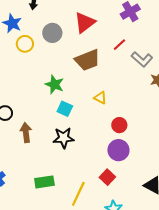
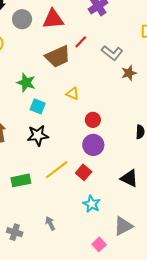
red triangle: (85, 22) -> (53, 19), turned 35
gray circle: (52, 33) -> (22, 19), moved
red line: (119, 45) -> (81, 42), moved
yellow line: (78, 194) -> (57, 170), moved, turned 30

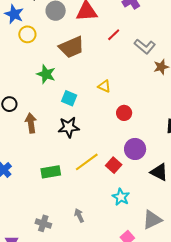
brown trapezoid: (58, 57) -> (71, 47), moved
green star: (26, 83) -> (46, 74), moved
purple circle: (93, 145) -> (135, 149), moved

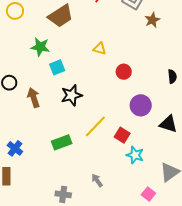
cyan square: (69, 98) -> (57, 67), moved, turned -35
red square: (114, 165) -> (122, 135), moved

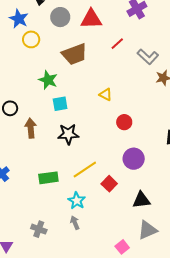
black triangle: (168, 124) -> (141, 200), moved, turned -36
cyan star: (135, 155) -> (77, 201), moved

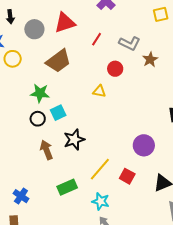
black circle: (10, 108) -> (38, 119), moved
red circle: (124, 122) -> (115, 69), moved
brown arrow: (31, 128) -> (46, 150), moved

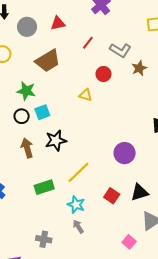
red triangle: (65, 23) -> (58, 23), size x0.7
red square: (127, 176) -> (112, 196), moved

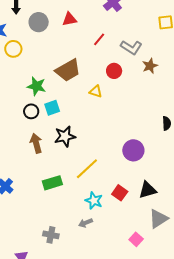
brown trapezoid: (48, 61) -> (68, 70), moved
cyan star: (76, 205) -> (94, 201), moved
gray arrow: (78, 226) -> (86, 223), turned -80

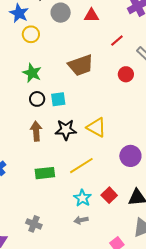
green star: (36, 86) -> (32, 73), moved
yellow triangle: (96, 91) -> (96, 127), moved, size x1.5
gray arrow: (86, 223) -> (81, 220), moved

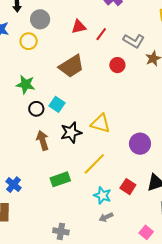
red triangle: (92, 15) -> (79, 27), moved
yellow circle: (31, 34) -> (29, 41), moved
cyan square: (58, 99) -> (57, 104), turned -35

